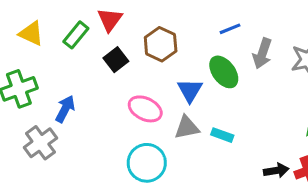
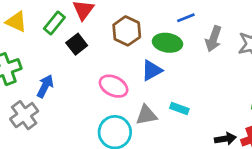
black square: (116, 60) -> (77, 44), moved
green ellipse: (224, 72) -> (167, 43), moved, turned -44
blue triangle: (190, 90) -> (152, 70), turned 30
gray triangle: (187, 127) -> (146, 115), moved

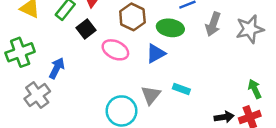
pink ellipse: (114, 86) -> (115, 50), moved
gray triangle: (146, 115) -> (151, 95), turned -40

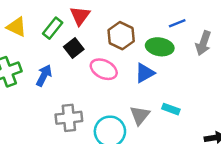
blue arrow: (57, 68) -> (44, 75), moved
gray cross: (37, 95) -> (69, 118), moved, turned 30

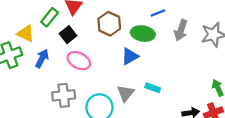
yellow triangle: (17, 27) -> (26, 34), moved
pink ellipse: (104, 69) -> (79, 61), moved

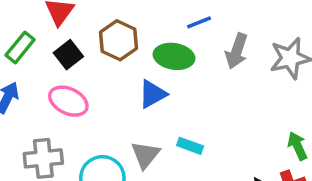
green rectangle: (50, 17) -> (20, 47), moved
black square: (68, 35) -> (68, 55), moved

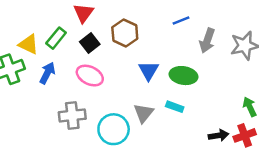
green ellipse: (174, 56) -> (183, 76), moved
blue triangle: (153, 94) -> (148, 71), turned -30

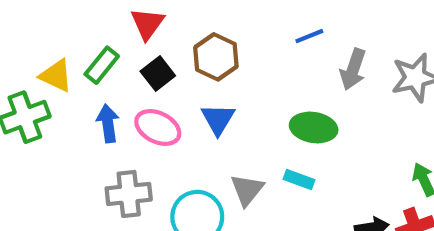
blue triangle: (148, 71) -> (218, 119), moved
blue arrow: (47, 73) -> (108, 123), moved, turned -35

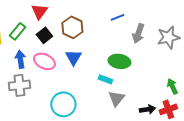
cyan rectangle: (299, 179) -> (105, 79), moved
gray triangle: (247, 190) -> (116, 98), moved
gray cross: (129, 194) -> (19, 85), moved

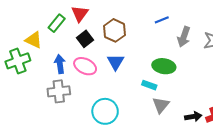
green rectangle: (17, 31) -> (57, 23), moved

